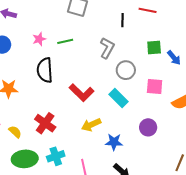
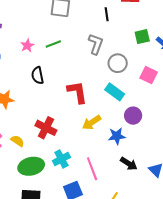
black semicircle: (45, 70) -> (38, 75), size x0.7
pink square: (155, 86) -> (149, 75), turned 30
red L-shape: (82, 93) -> (77, 92), turned -135
purple circle: (148, 127) -> (133, 116), moved

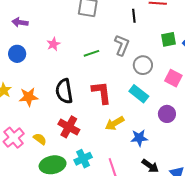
green line: (53, 44) -> (91, 53), moved
black semicircle: (38, 75) -> (64, 91), moved, size x1.4
purple circle: (133, 116) -> (167, 114), moved

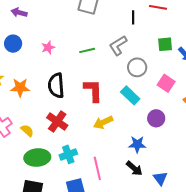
pink star: (53, 44) -> (48, 48), moved
gray L-shape: (122, 45) -> (118, 45), turned -150
blue star: (139, 138) -> (137, 144), moved

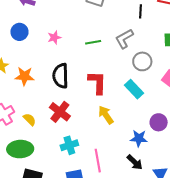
purple circle: (156, 118) -> (159, 122), moved
yellow arrow: (103, 122) -> (106, 115), turned 78
green ellipse: (37, 158) -> (20, 149), moved

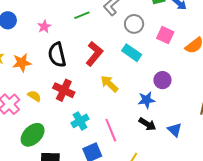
pink star: (54, 37) -> (44, 26), moved
red L-shape: (97, 82) -> (94, 54), turned 50
yellow semicircle: (30, 119) -> (34, 96), moved
green ellipse: (20, 149) -> (33, 135), turned -30

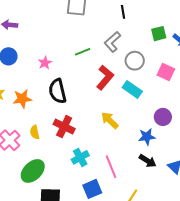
red L-shape: (94, 54) -> (105, 78), moved
yellow semicircle: (34, 96) -> (35, 132), turned -136

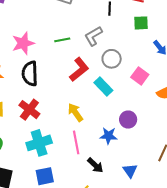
green square: (159, 34) -> (141, 23), moved
pink star: (45, 63) -> (23, 43), size x1.6
cyan cross: (80, 157) -> (39, 143), size x1.4
black arrow: (148, 161) -> (95, 165), moved
pink line: (111, 167) -> (76, 142), moved

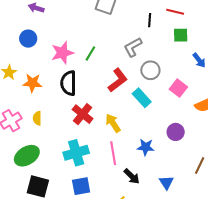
green line: (62, 40) -> (90, 53), moved, turned -49
red cross: (29, 110) -> (83, 114), moved
purple circle: (128, 120) -> (176, 132), moved

